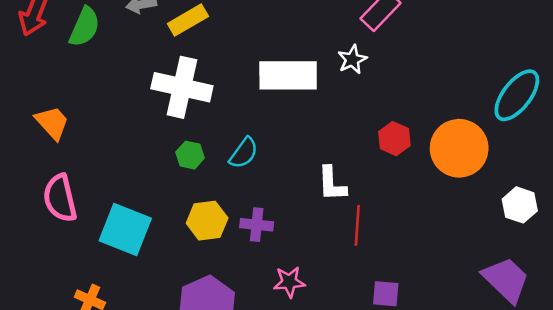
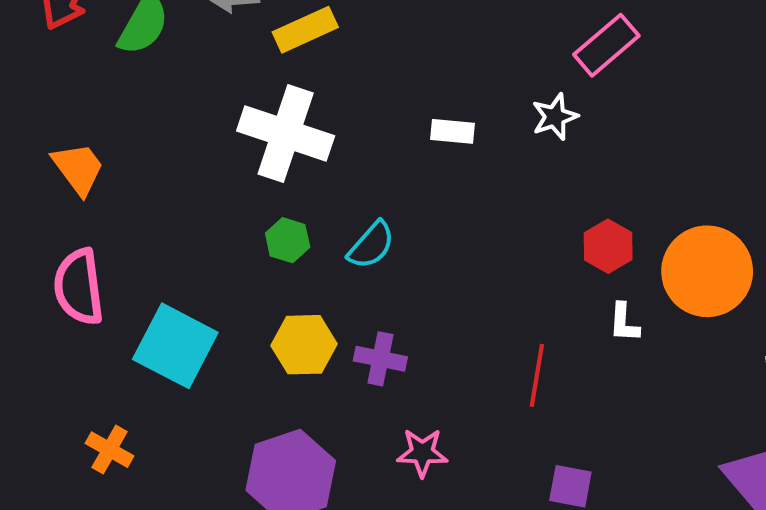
white rectangle: (288, 75) -> (453, 131), size x0.5
white L-shape: (332, 184) -> (624, 323), moved, size x0.7

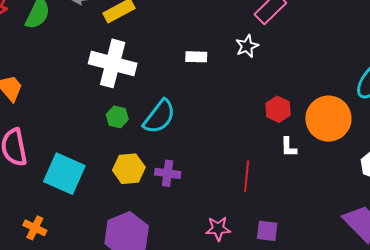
cyan semicircle: (371, 245) -> (159, 117), size x1.4
pink star: (422, 453) -> (218, 229), moved

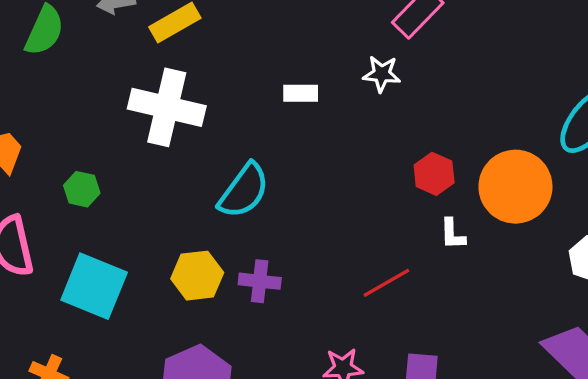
white star: (247, 46) -> (382, 74), turned 30
green hexagon: (117, 117) -> (82, 189), moved
red line: (247, 176) -> (386, 283), turned 56

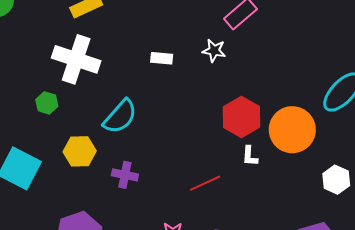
red hexagon: (434, 174) -> (241, 117), size x1.5
green hexagon: (82, 189) -> (47, 103), moved
yellow hexagon: (197, 276) -> (80, 151), moved

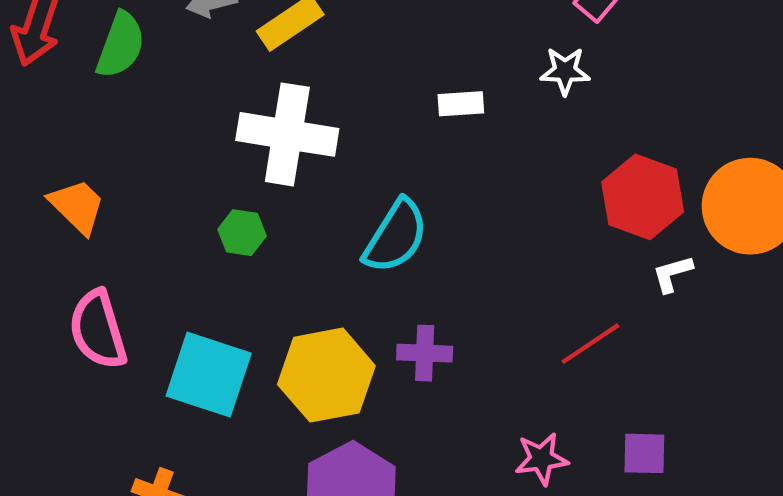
yellow hexagon: (80, 151) -> (326, 375), moved, size x1.4
white L-shape: (250, 156) -> (672, 274), turned 80

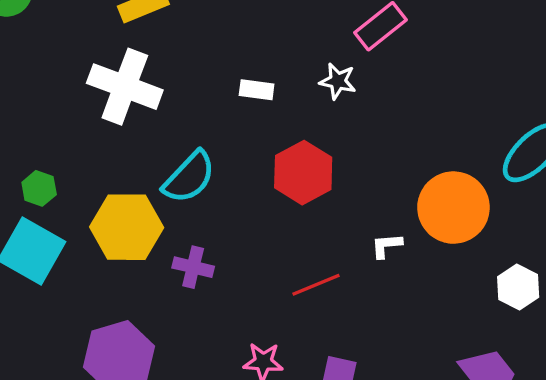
red hexagon: (643, 197) -> (303, 173), moved
green hexagon: (242, 233) -> (39, 188), moved
yellow hexagon: (326, 375) -> (127, 227), moved

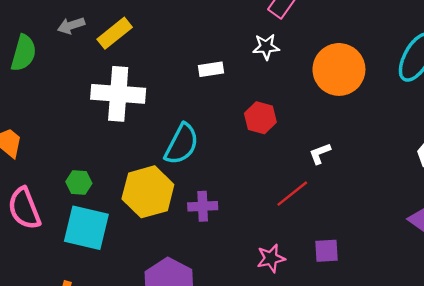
red hexagon: (303, 173) -> (260, 118), size x0.7
orange circle: (453, 208) -> (339, 69), moved
white L-shape: (386, 246) -> (320, 153), moved

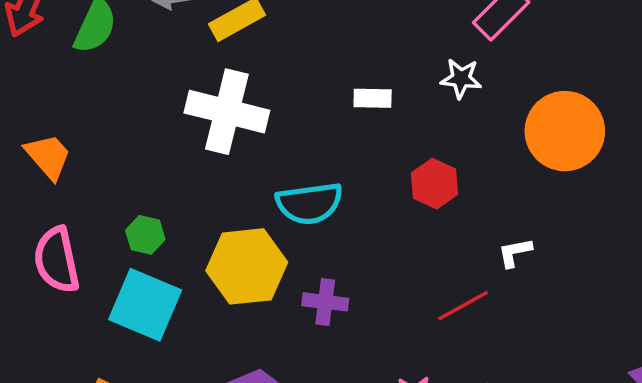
cyan semicircle: (182, 144) -> (309, 203), turned 45

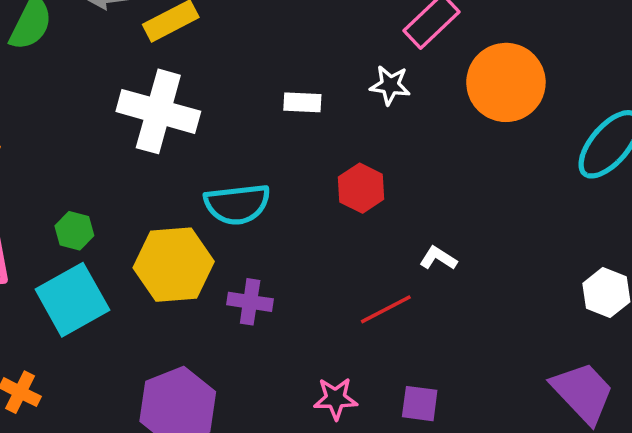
orange circle: (565, 131) -> (506, 82), moved
white L-shape: (515, 252) -> (438, 258), turned 42
cyan square: (145, 305) -> (72, 300), turned 36

